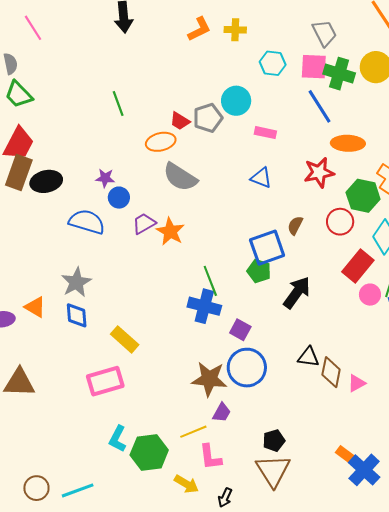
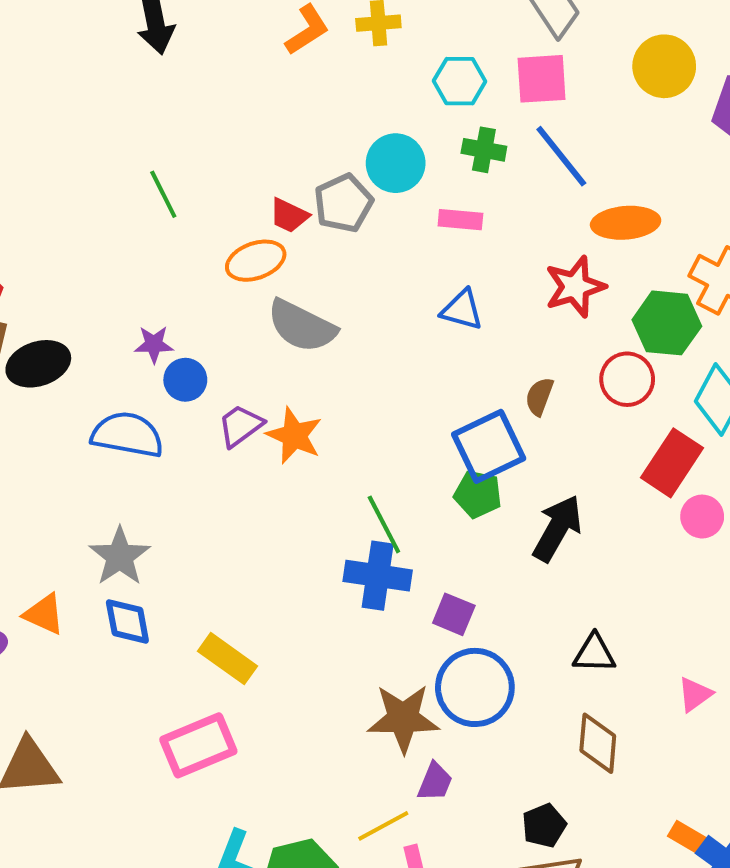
green cross: (339, 74) -> (484, 150), moved, size x0.7
brown diamond: (331, 372) -> (598, 743), moved

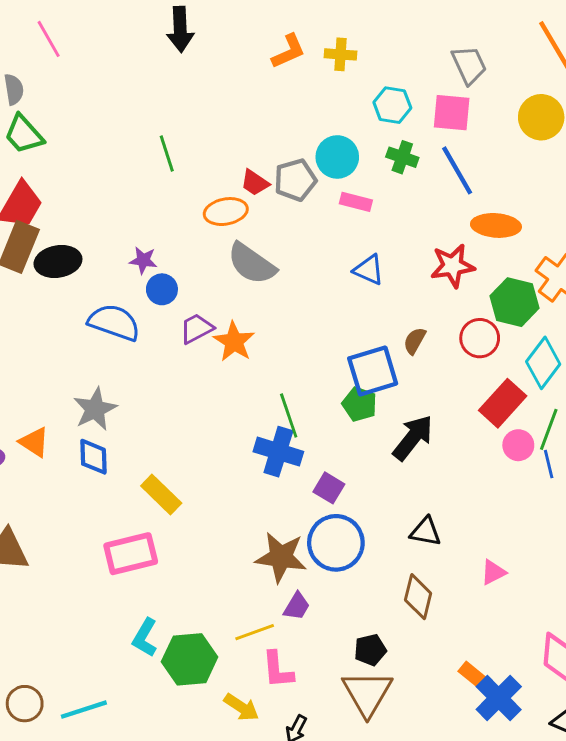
pink rectangle: (460, 220) -> (356, 202), moved

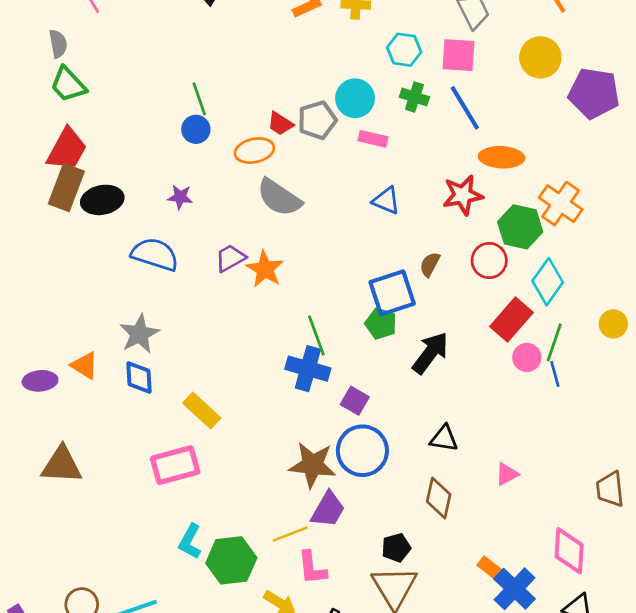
blue circle: (162, 289) -> (196, 129), moved
purple trapezoid: (297, 606) -> (328, 510), size x1.4

